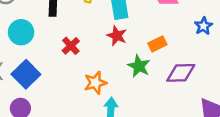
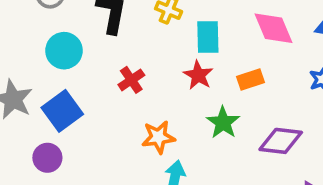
orange rectangle: (157, 44) -> (250, 80), moved

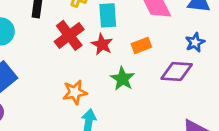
red cross: (131, 80) -> (69, 35), moved, size x1.5
purple diamond: (281, 141) -> (177, 71), moved

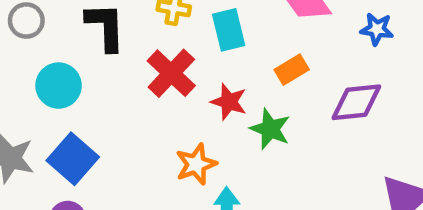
blue star: (195, 42) -> (377, 29), moved, turned -30
red star: (102, 44) -> (229, 102), moved

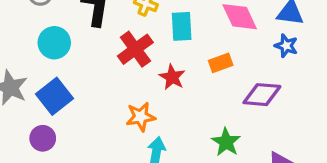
green star: (270, 129) -> (226, 142), moved

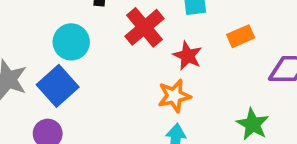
cyan circle: (54, 43) -> (71, 42), moved
orange star: (141, 117) -> (174, 96), moved

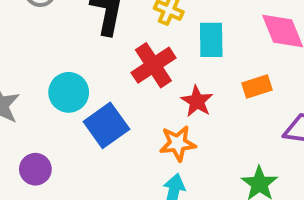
cyan circle: (71, 42) -> (69, 92), moved
blue square: (58, 86) -> (106, 125), moved

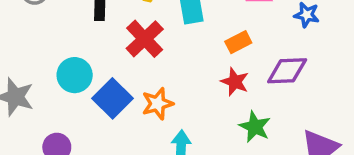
red star: (197, 101) -> (235, 82), moved
orange star: (178, 143) -> (158, 104), moved

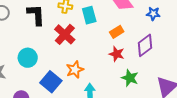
purple diamond: (287, 71) -> (145, 45), turned -30
blue square: (112, 98) -> (51, 82), moved

